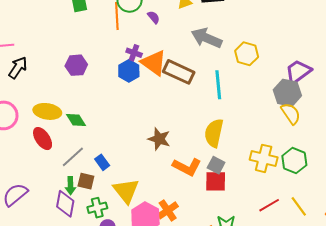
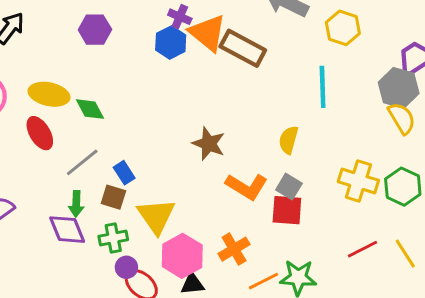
cyan line: (218, 85) -> (323, 87), moved
yellow semicircle: (214, 133) -> (289, 140), size x0.7
brown square: (86, 181) -> (113, 197), moved
purple diamond: (65, 204) -> (67, 230), turned -36
orange cross: (168, 210) -> (234, 249), moved

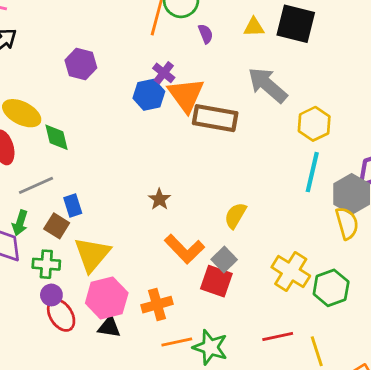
brown rectangle: (243, 48) -> (215, 118), turned -33
cyan line: (323, 87) -> (312, 172), moved
brown star: (209, 144) -> (159, 199), size x0.7

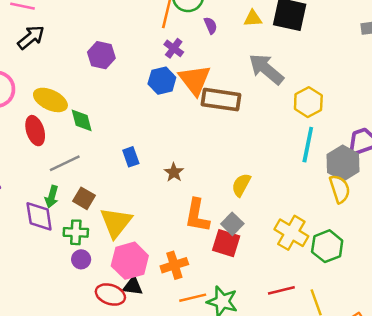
purple cross: (164, 73) -> (174, 48), moved
blue rectangle: (73, 206) -> (131, 157), moved
orange L-shape: (184, 249) -> (197, 216), turned 56
red ellipse: (61, 315) -> (110, 295), moved, turned -36

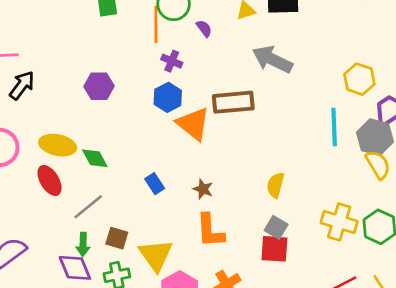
orange triangle: (195, 80) -> (193, 124), moved
yellow hexagon: (308, 102) -> (359, 79), moved
orange L-shape: (197, 216) -> (210, 231), moved

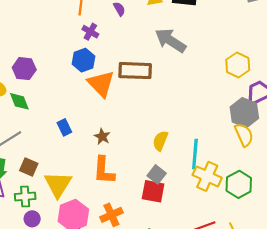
purple hexagon: (99, 86) -> (24, 69), moved
cyan line: (334, 127) -> (195, 154), moved

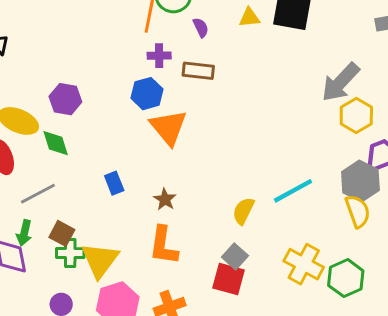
purple cross: (90, 32) -> (159, 56), turned -35
gray arrow: (171, 40) -> (340, 82), moved, turned -84
brown rectangle: (135, 71) -> (198, 71), moved, size x0.7
cyan line: (195, 154) -> (293, 191), moved, turned 52
green cross: (25, 197) -> (70, 253), moved

